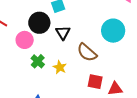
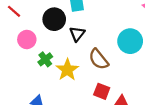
pink circle: (25, 40) -> (27, 40), moved
yellow star: (60, 67) -> (67, 70), size x1.5

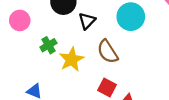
pink circle: (27, 40) -> (20, 20), moved
cyan circle: (130, 41) -> (131, 17), moved

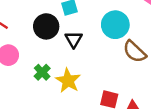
brown semicircle: (108, 52) -> (135, 52), moved

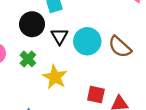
cyan circle: (115, 25) -> (87, 41), moved
green cross: (42, 72) -> (28, 59), moved

